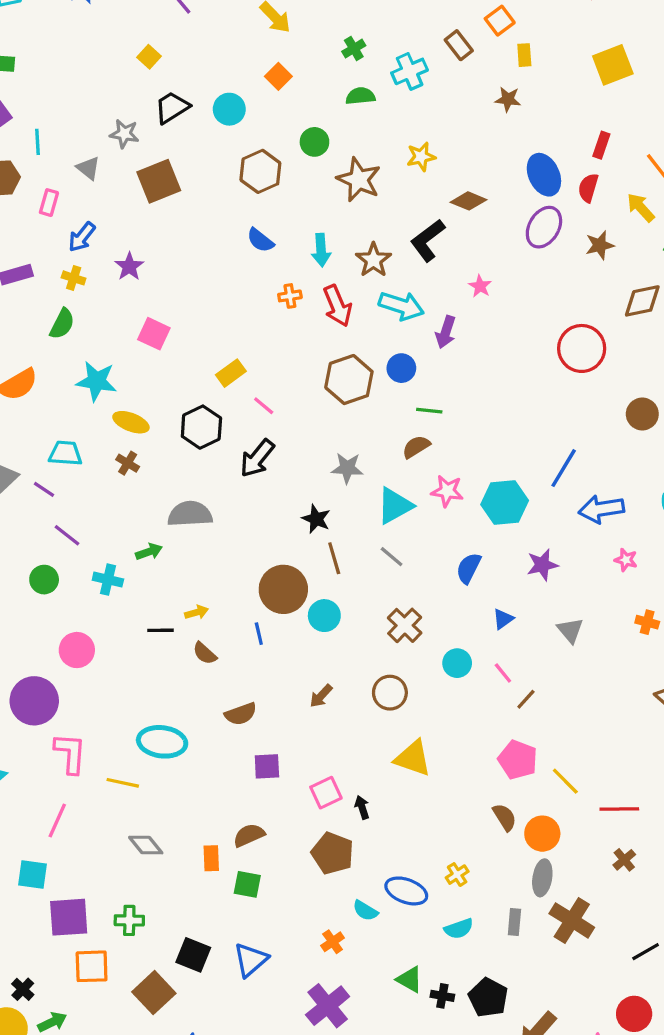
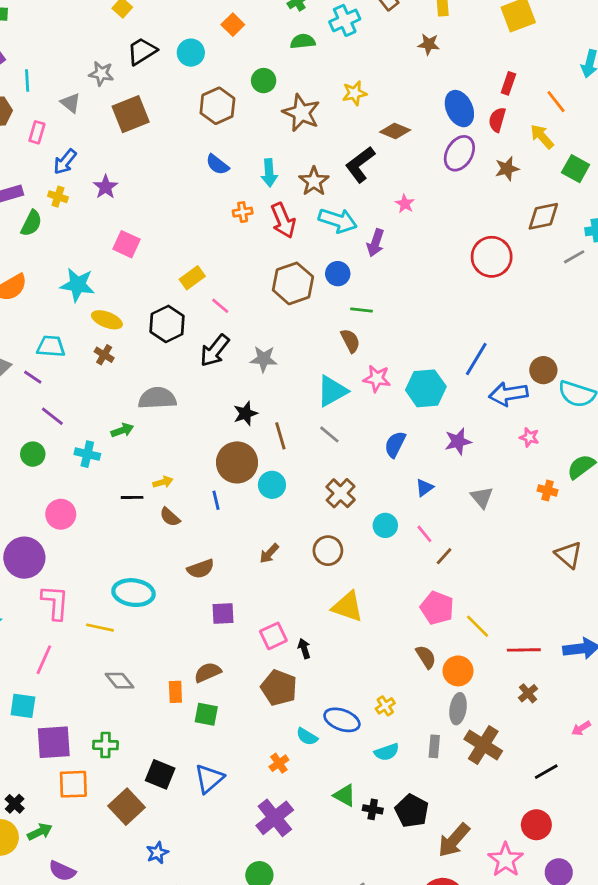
green semicircle: (62, 324) -> (31, 223), moved
brown circle: (642, 414) -> (543, 370), moved
brown semicircle: (416, 447) -> (350, 341), turned 95
gray star: (347, 468) -> (264, 359), moved
black star: (316, 519) -> (245, 414), moved, turned 30

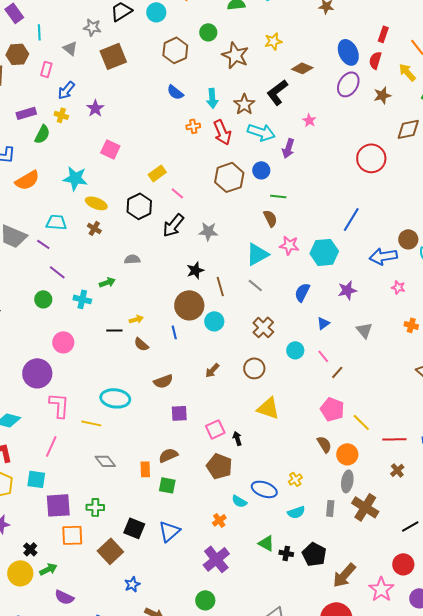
blue line: (476, 359) -> (351, 219), moved
gray semicircle: (157, 398) -> (132, 259), size x0.6

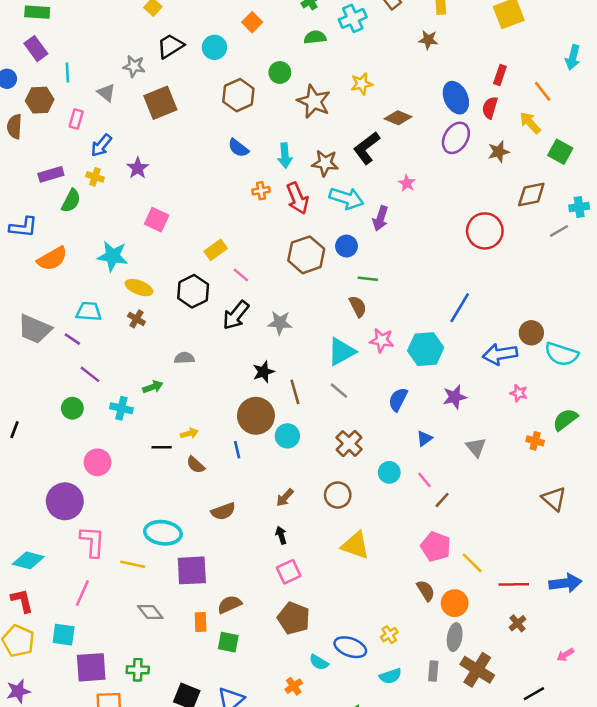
brown star: (244, 104) -> (325, 163), turned -30
purple square: (179, 413) -> (192, 570), moved, size x1.5
black arrow: (237, 438) -> (281, 535), moved

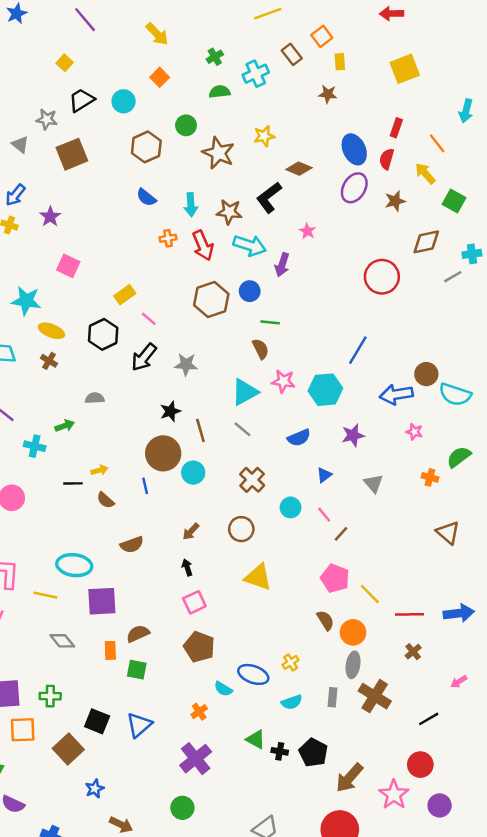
blue semicircle: (398, 399) -> (299, 438), turned -140

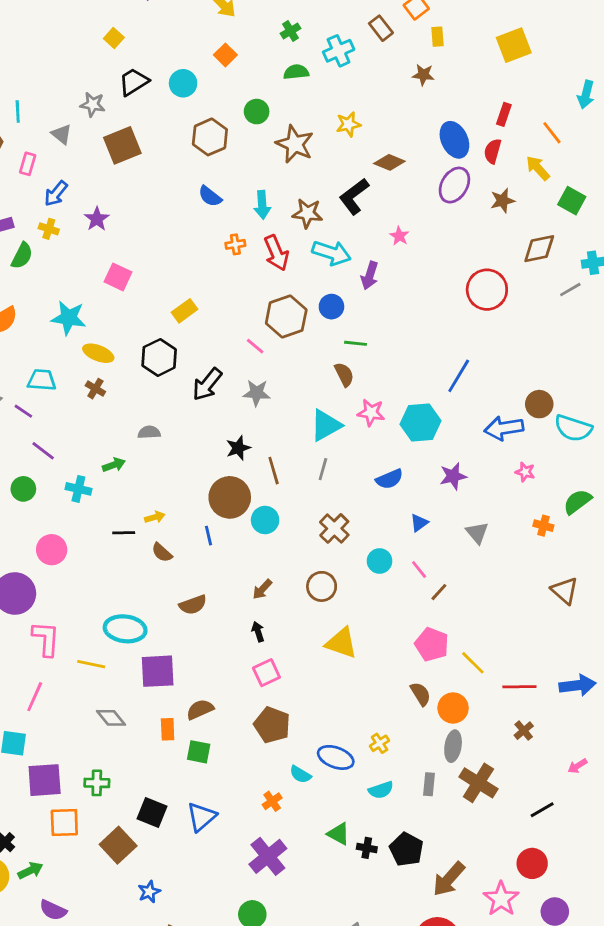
pink line: (149, 319) -> (255, 346), moved
gray line: (242, 429) -> (323, 469), turned 66

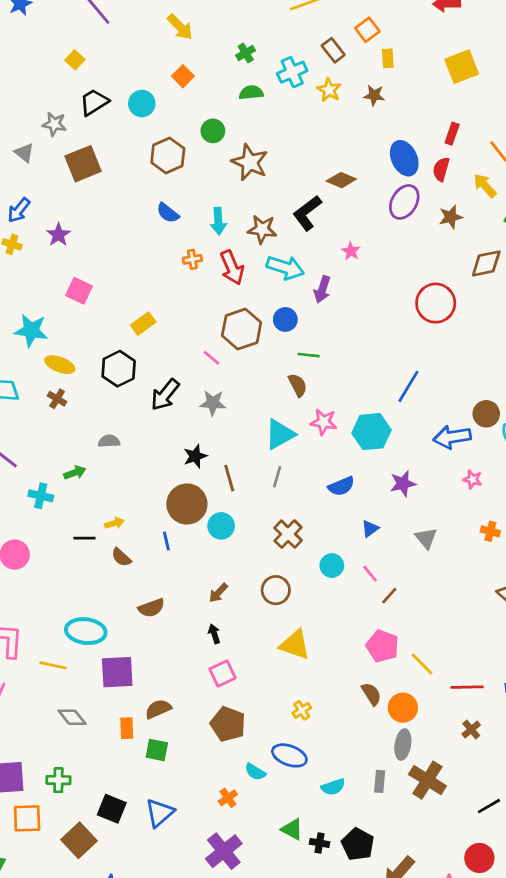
yellow star: (348, 124) -> (329, 90), moved, turned -30
yellow cross: (380, 743) -> (302, 710), moved

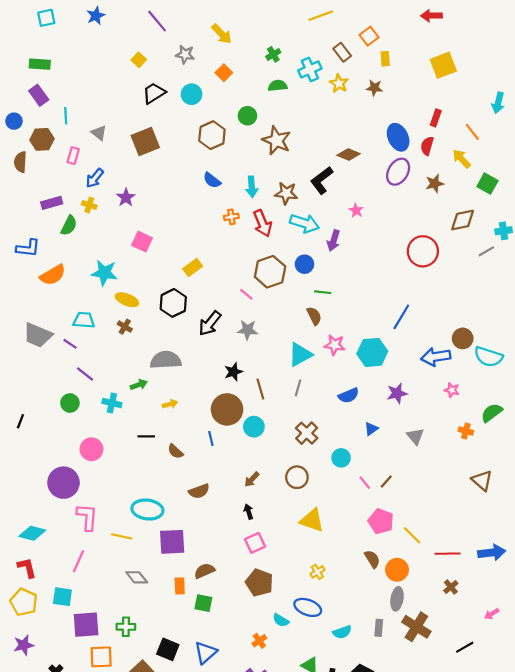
gray star: (54, 124) -> (185, 54), moved
gray semicircle: (109, 441) -> (166, 360), size x1.8
yellow arrow: (114, 523) -> (170, 404), moved
pink line: (370, 574) -> (365, 483), moved

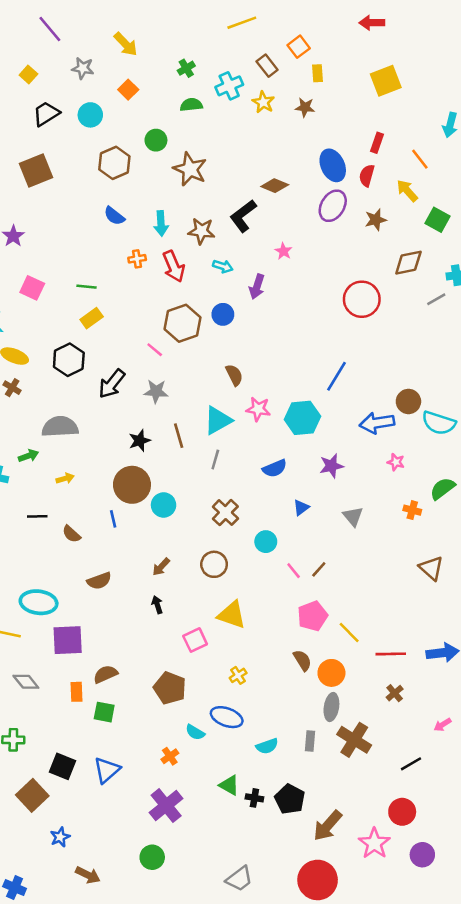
cyan arrow: (304, 223) -> (223, 266), size x0.6
green line: (323, 292) -> (87, 287), moved
brown line: (260, 389) -> (179, 436), moved
pink pentagon: (381, 521) -> (313, 616), turned 30
pink square: (255, 543) -> (195, 640), moved

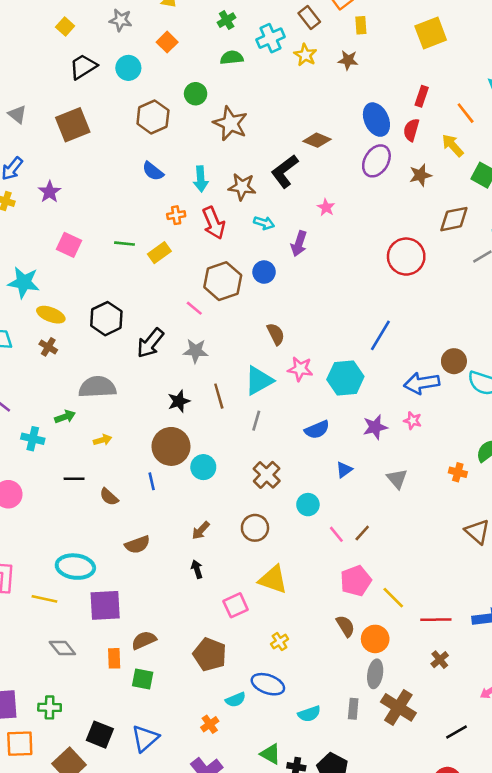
yellow rectangle: (92, 318) -> (159, 253), moved
pink star: (396, 462) -> (413, 421), moved
cyan semicircle: (195, 732) -> (236, 700), turned -54

